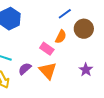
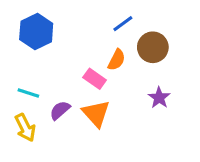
purple star: (86, 70) -> (159, 98), moved

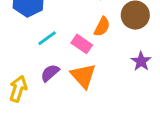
cyan line: (28, 93) -> (47, 38), moved, turned -54
yellow arrow: (25, 128) -> (18, 89), turned -135

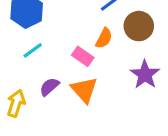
cyan line: (47, 38) -> (33, 50), moved
purple star: (141, 61) -> (145, 75), size x1.4

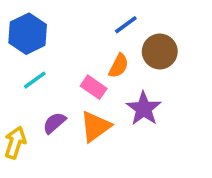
purple star: (145, 75) -> (144, 109), moved
orange triangle: (84, 90) -> (95, 126), turned 36

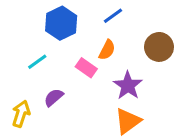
blue hexagon: (28, 34) -> (61, 23), moved
brown circle: (160, 51) -> (159, 47), moved
orange triangle: (95, 126) -> (128, 121), moved

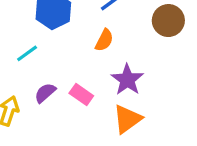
brown circle: (159, 47) -> (168, 21), moved
pink rectangle: (86, 68) -> (81, 94), moved

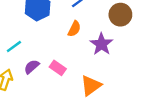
cyan line: (27, 53) -> (14, 47), moved
purple star: (127, 80) -> (101, 44), moved

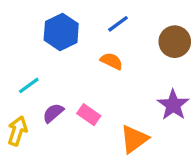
orange semicircle: (74, 29) -> (112, 61), turned -91
purple star: (101, 44) -> (173, 105), moved

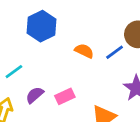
blue line: (118, 24) -> (115, 52), moved
pink rectangle: (89, 115) -> (65, 96), turned -60

